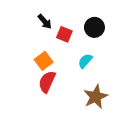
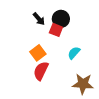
black circle: (94, 27) -> (61, 19), moved
brown star: (96, 97) -> (83, 84), turned 30

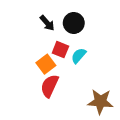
red square: (56, 30) -> (60, 50), moved
cyan semicircle: (74, 53) -> (79, 56), moved

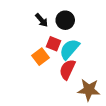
cyan semicircle: (79, 56) -> (69, 49), size x1.5
red semicircle: (50, 86) -> (67, 69), moved

